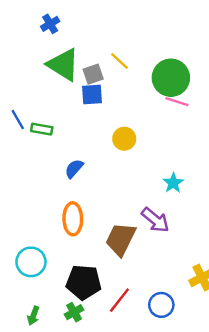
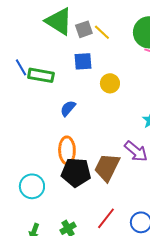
yellow line: (119, 61) -> (102, 32), moved
blue square: (92, 94) -> (83, 61), moved
green rectangle: (42, 129) -> (41, 75), size x1.4
black pentagon: (84, 282) -> (76, 172), moved

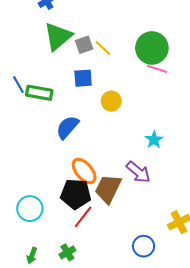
green triangle: (59, 21) -> (58, 36), turned 48
blue semicircle: (68, 108) -> (67, 127), size x1.4
orange ellipse: (67, 150) -> (84, 171), moved, turned -40
red line: (106, 218) -> (83, 217), moved

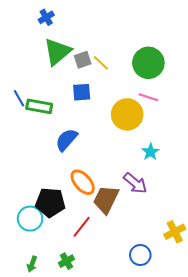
pink line: (157, 69) -> (148, 97), moved
yellow circle: (111, 101) -> (127, 114), moved, size x1.6
black pentagon: (76, 194) -> (50, 202), moved

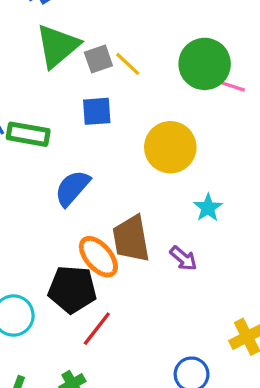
pink line: (148, 97) -> (229, 85), moved
purple arrow: (135, 183) -> (183, 258), size x0.7
brown trapezoid: (106, 199) -> (131, 239), moved, turned -36
black pentagon: (50, 202) -> (72, 289), moved

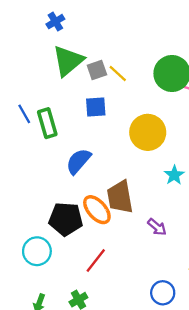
green rectangle: (28, 134) -> (47, 123), turned 64
purple arrow: (183, 258) -> (157, 227), moved
black pentagon: (72, 289) -> (66, 219), moved

